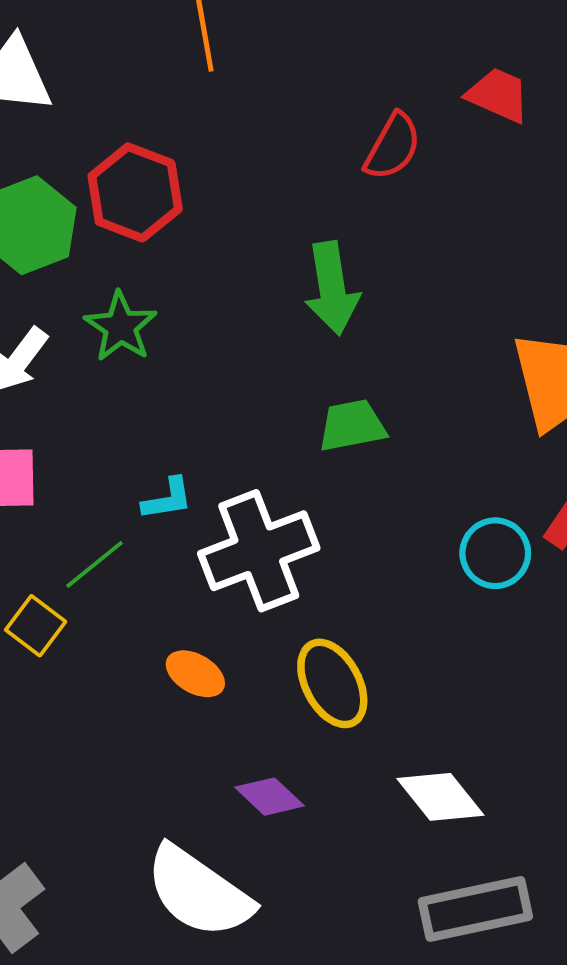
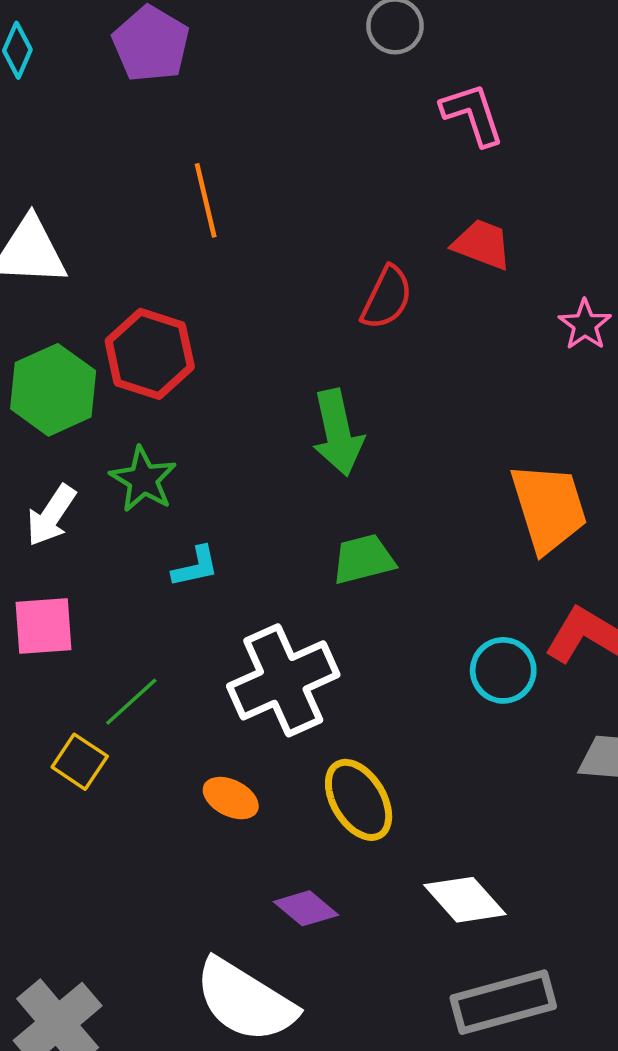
cyan L-shape: (167, 499) -> (195, 567), moved

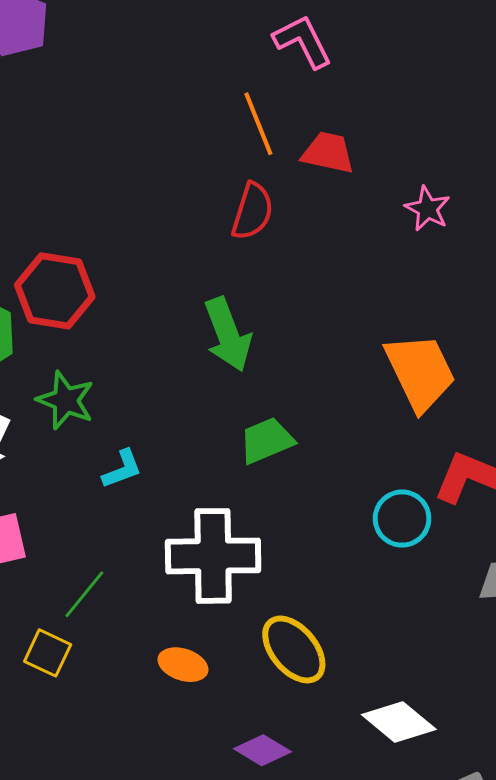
orange line: (206, 200) -> (258, 124), moved
white cross: (283, 680) -> (213, 556), turned 32

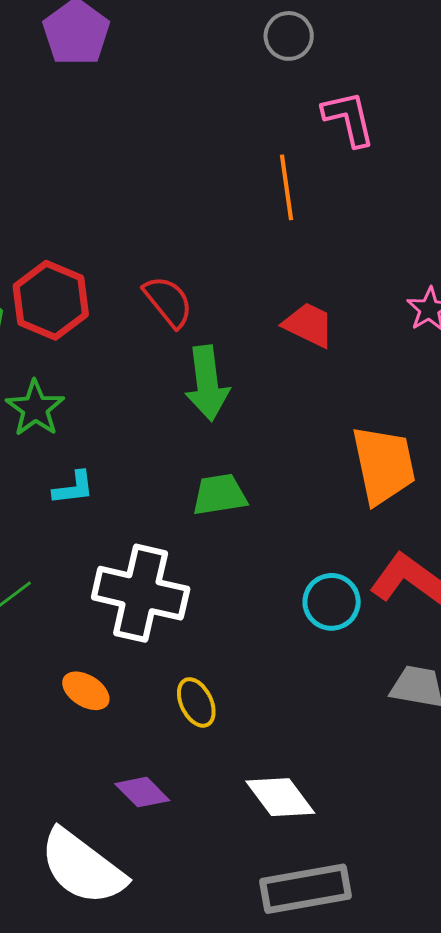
red trapezoid: (328, 153) -> (309, 325), moved
red semicircle: (253, 211) -> (168, 301), moved, turned -70
yellow ellipse: (294, 649) -> (196, 702), size x0.7

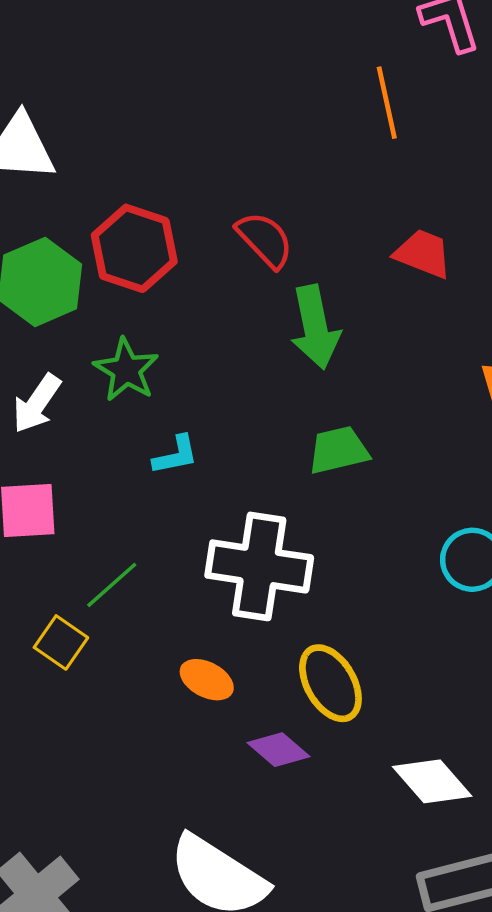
yellow ellipse: (196, 702) -> (330, 683), size x1.4
purple diamond: (142, 792) -> (278, 750), moved

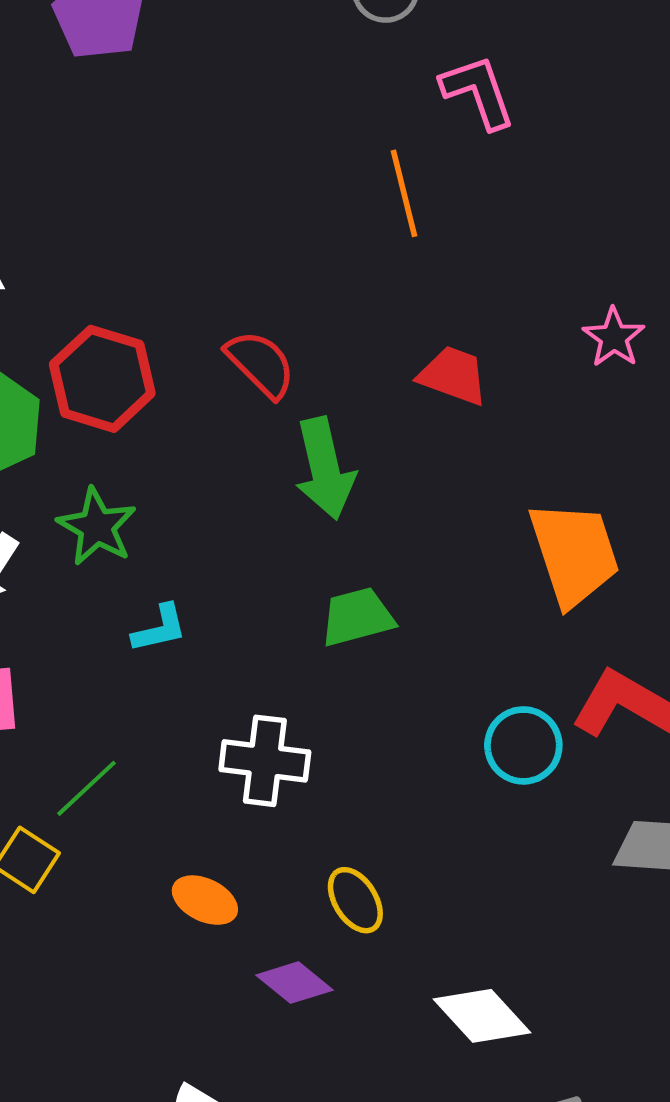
white cross: (259, 566) -> (265, 761), size x0.7
yellow ellipse: (330, 683) -> (355, 900), size x0.7

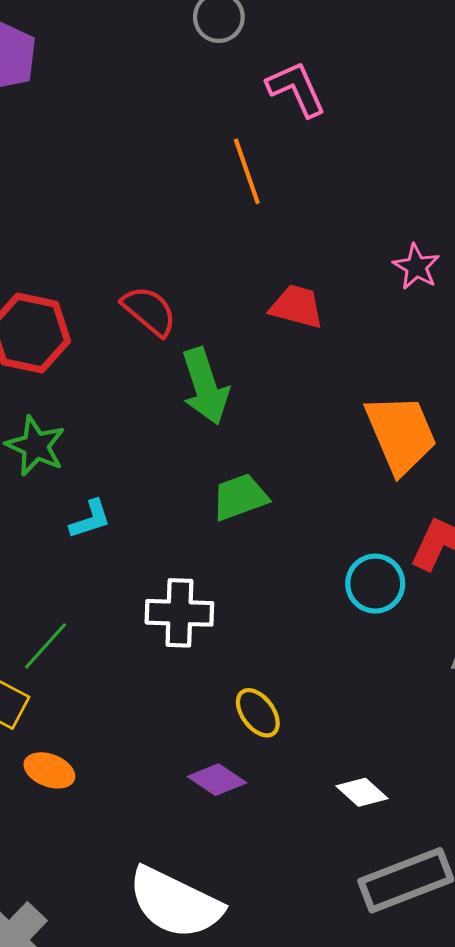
orange ellipse: (205, 900) -> (49, 770), moved
white diamond: (482, 1016) -> (362, 792), size x0.7

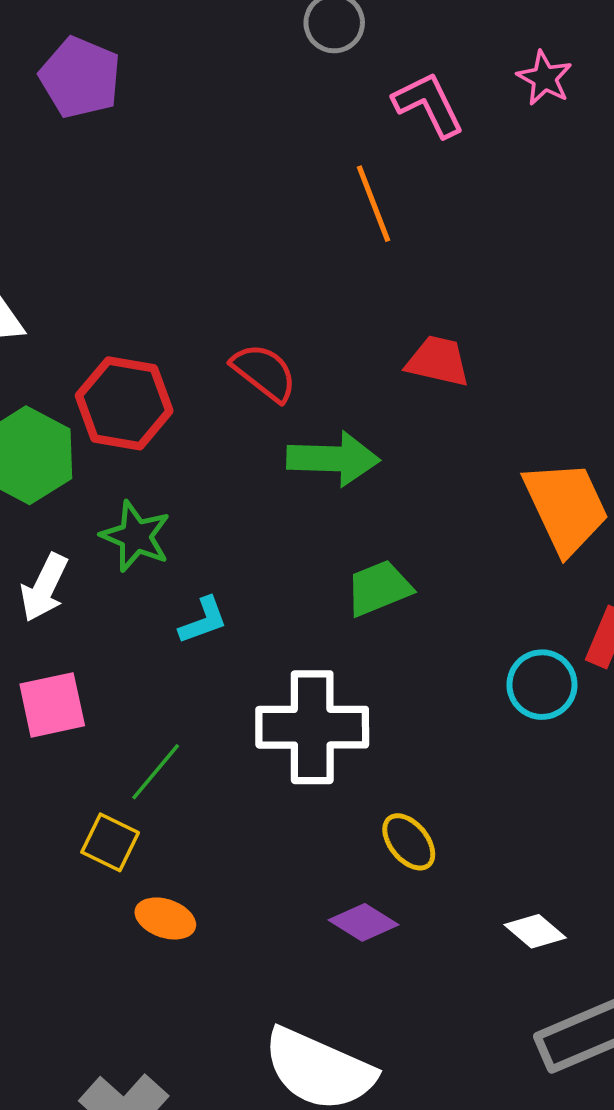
pink star: (416, 267) -> (545, 78), moved
green arrow: (205, 386) -> (333, 459), turned -68
white cross: (179, 613) -> (312, 727), size x1.4

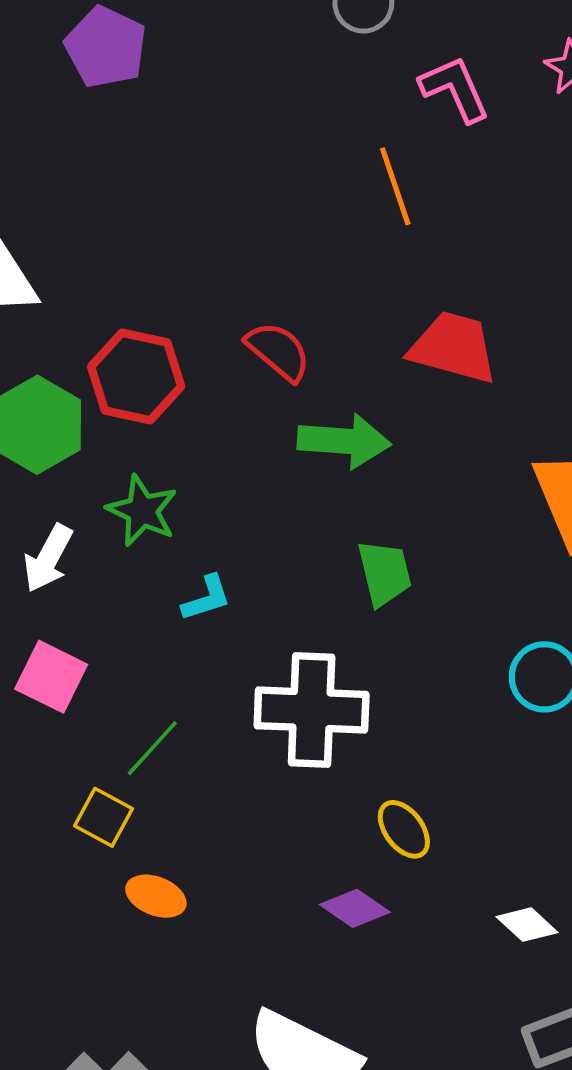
red trapezoid: (438, 361) -> (453, 347), size x1.4
green trapezoid: (379, 588) -> (384, 573), turned 96
pink square: (52, 705) -> (51, 677), turned 36

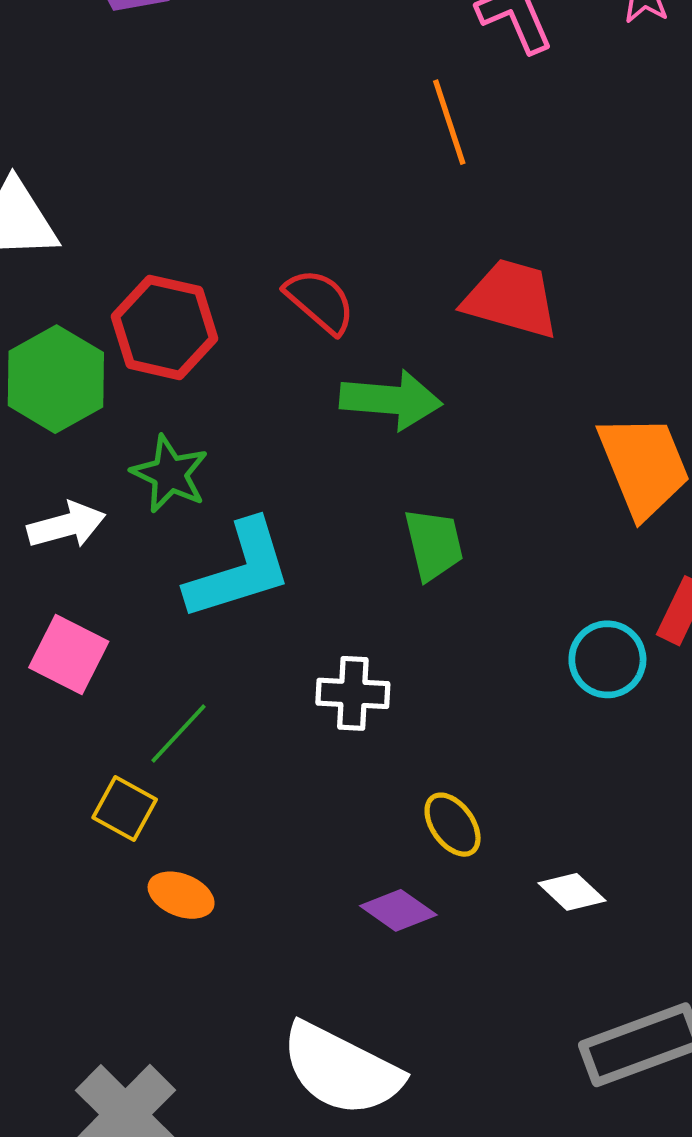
white arrow: (48, 558) -> (66, 525), turned -134
cyan L-shape: (207, 598) -> (239, 570), size x2.0
white cross: (312, 710) -> (353, 693), size x0.6
white diamond: (527, 925) -> (572, 892), moved

